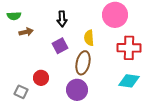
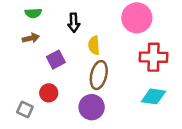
green semicircle: (14, 16) -> (33, 13), moved
yellow semicircle: (89, 38) -> (94, 45), moved
purple square: (60, 46) -> (56, 60), moved

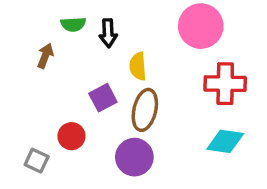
green semicircle: (33, 13) -> (73, 24), moved
brown arrow: (31, 38) -> (45, 56), turned -56
purple square: (56, 60) -> (103, 98), moved

